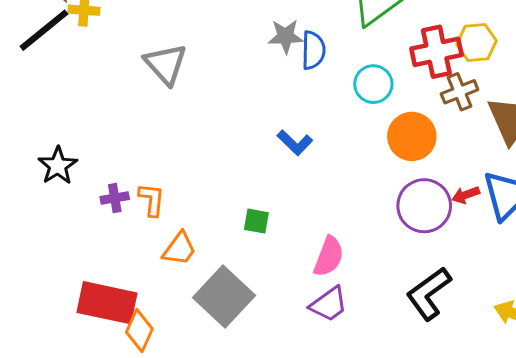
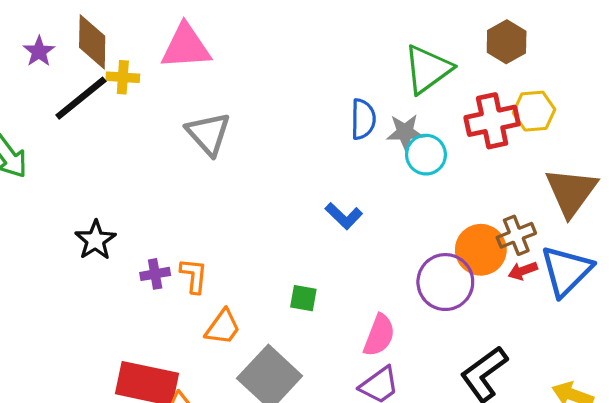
gray star: (286, 36) -> (405, 132), moved
brown cross: (460, 92) -> (516, 235), moved
orange circle: (412, 136) -> (481, 250), moved
purple circle: (424, 206) -> (445, 282), moved

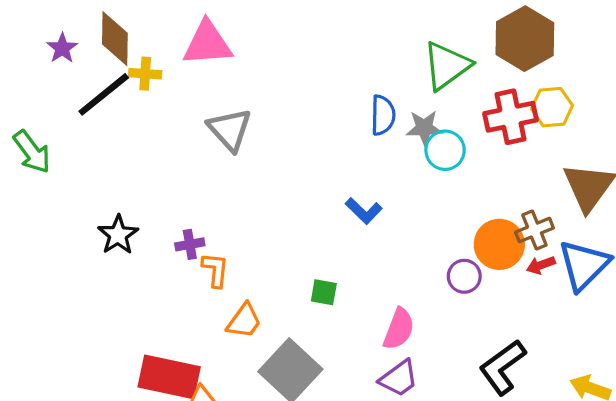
brown hexagon: (507, 42) -> (525, 39), size x1.5
purple cross: (155, 274) -> (190, 244), moved
purple circle: (445, 282) -> (464, 276), size x0.6

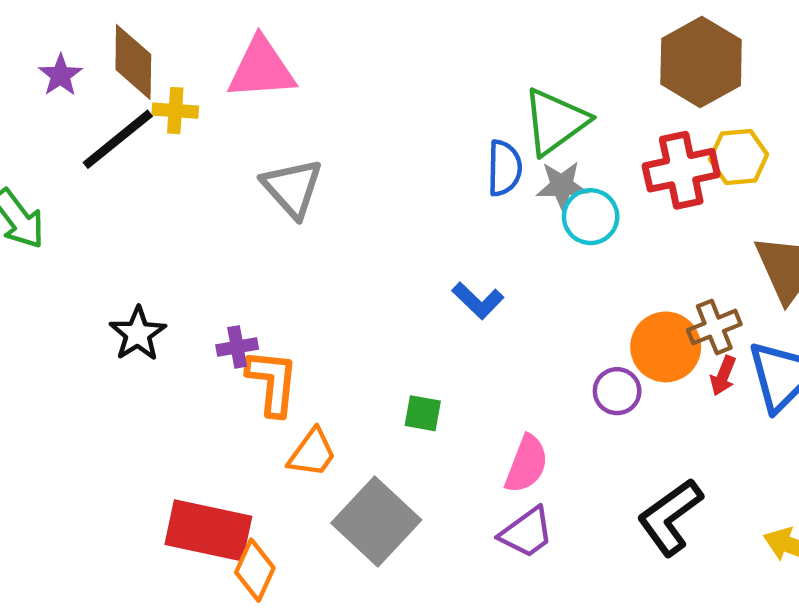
green triangle: (447, 66) -> (555, 122), moved
red arrow: (541, 265) -> (723, 376), turned -48
orange L-shape: (215, 270) -> (272, 382), size x1.4

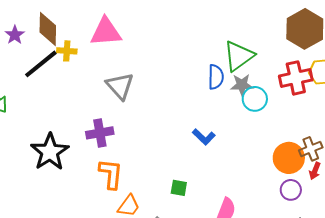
black star: (138, 334) -> (50, 152), size x1.5
purple cross: (237, 347) -> (100, 133), moved, size x1.5
purple circle: (617, 391) -> (291, 190), moved

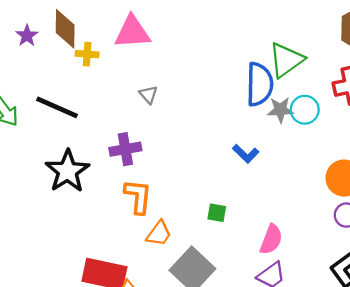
black line: (41, 64) -> (57, 107), moved, turned 63
blue semicircle: (216, 77) -> (260, 84), size x1.5
gray star: (242, 85) -> (280, 110), moved
gray triangle: (120, 86) -> (148, 95), size x0.6

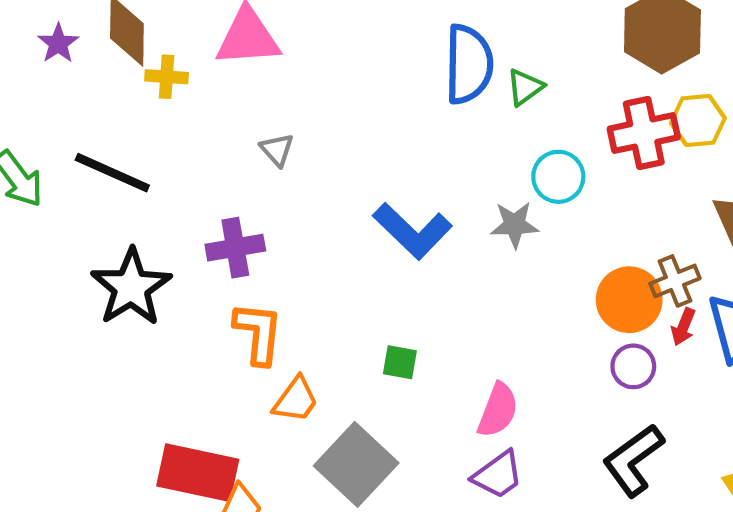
green triangle: (286, 60) -> (525, 87), size x0.6
blue semicircle: (260, 84) -> (469, 64), moved
gray star: (280, 110) -> (515, 225), moved
blue L-shape: (246, 154) -> (412, 231), moved, size x1.6

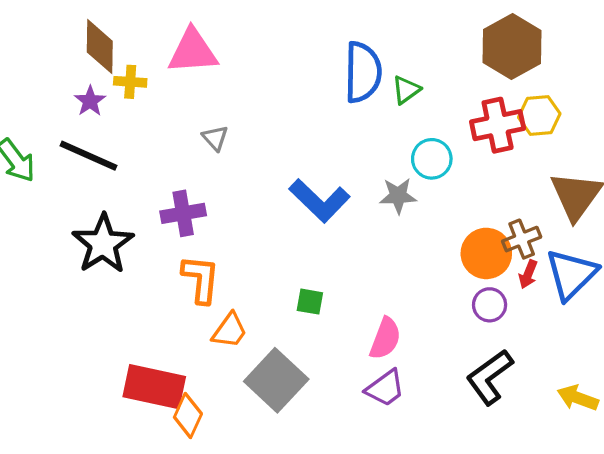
purple star: (58, 43) -> (90, 101), moved

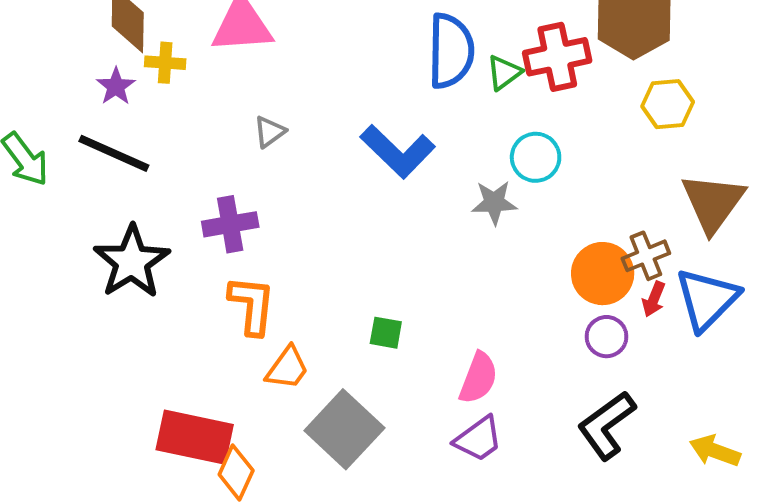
red cross: (498, 125) -> (557, 57), moved
gray triangle: (215, 138) -> (270, 132), turned 36
blue L-shape: (319, 201) -> (398, 151), moved

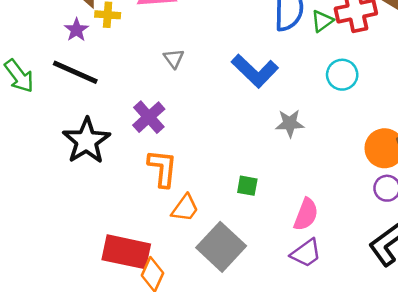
gray triangle: (270, 132) -> (174, 58), turned -30
gray star: (494, 203) -> (290, 123), moved
purple cross: (230, 224) -> (149, 117), turned -32

